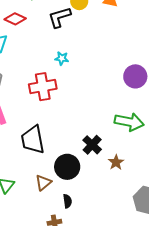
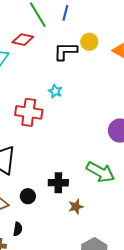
red diamond: (15, 19) -> (23, 40), turned -30
black cross: (92, 145) -> (58, 183), turned 30
black circle: (67, 167) -> (28, 196), size x0.6

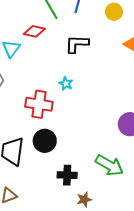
yellow circle: (89, 42) -> (114, 12), moved
black circle: (28, 196) -> (45, 141), moved, size x1.5

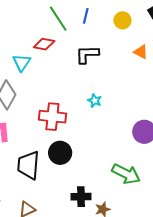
cyan star: (66, 84) -> (95, 101), moved
black cross: (67, 175) -> (81, 197), moved

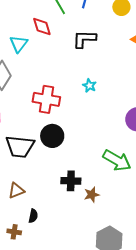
red diamond: (44, 44) -> (42, 27), turned 60
black trapezoid: (28, 165) -> (20, 147), turned -92

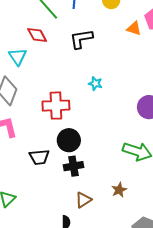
black trapezoid: (20, 147) -> (39, 157), size x0.7
black cross: (71, 181) -> (74, 166), moved
brown triangle: (16, 191) -> (83, 200), moved

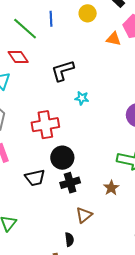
black L-shape: (81, 39) -> (63, 71), moved
brown star: (119, 190) -> (111, 188), moved

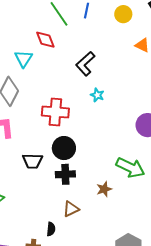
black L-shape: (63, 71) -> (85, 64), turned -40

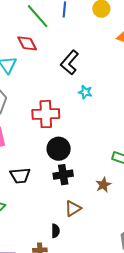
black trapezoid: (33, 161) -> (20, 176), moved

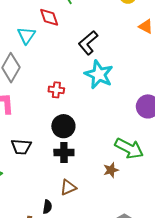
cyan star: (85, 92) -> (99, 75), size x2.0
red cross: (46, 114) -> (56, 90), size x0.6
brown star: (103, 185) -> (111, 170), moved

